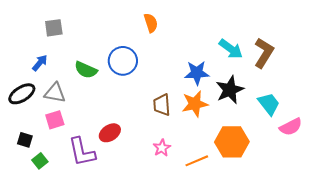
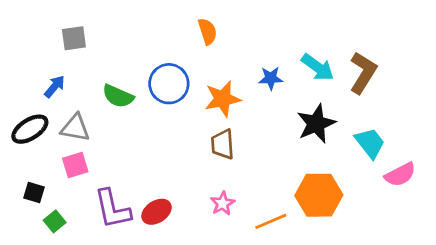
blue star: (197, 73) -> (271, 78), moved, size x0.7
orange star: (195, 104) -> (223, 99), moved
red ellipse: (110, 133) -> (157, 212), moved

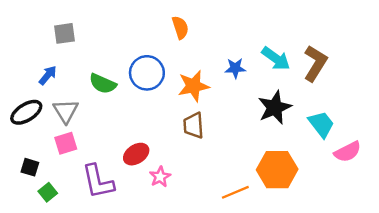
gray triangle: (75, 128) -> (66, 111), turned 48
pink star: (223, 203) -> (160, 177), moved
red ellipse: (157, 212) -> (136, 154), moved

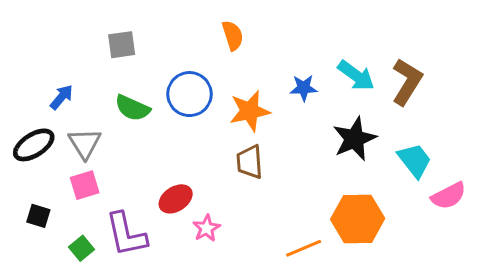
gray square: (64, 33) -> (122, 45), moved
green square: (48, 192) -> (82, 248), moved

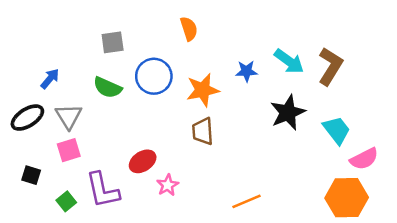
gray square: (122, 45) -> (113, 42), moved
orange hexagon: (358, 219) -> (347, 198), moved

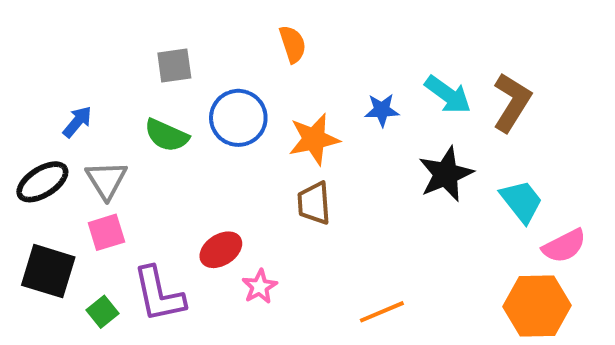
black square: (31, 175) -> (48, 271), size x1.8

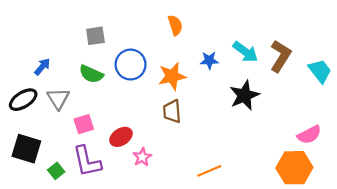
orange semicircle: (293, 44) -> (175, 25), moved
cyan trapezoid: (521, 201) -> (320, 71), moved
pink square: (106, 232) -> (84, 124), moved

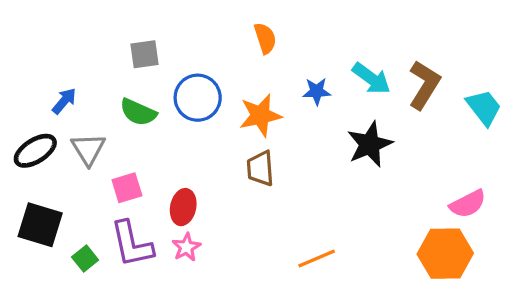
red ellipse: (121, 137) -> (183, 207), turned -45
pink star: (142, 157) -> (186, 247), moved

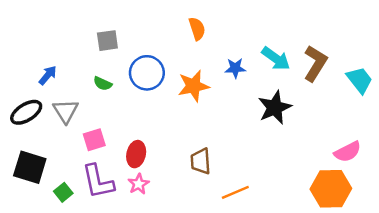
green semicircle: (138, 112) -> (103, 84), size x0.7
brown trapezoid: (260, 168) -> (201, 161), moved

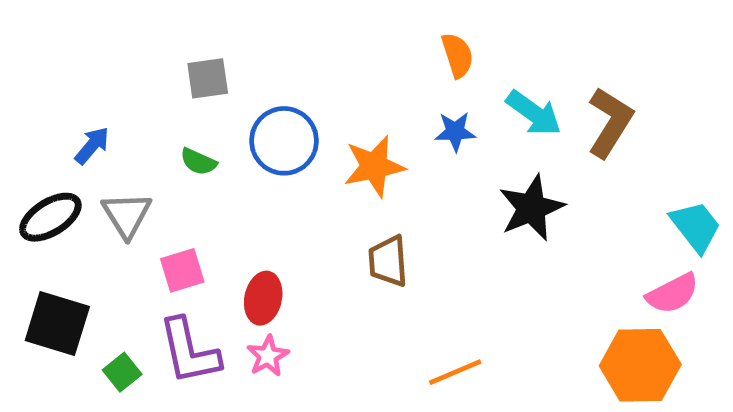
orange semicircle: (197, 29) -> (457, 55), moved
cyan trapezoid: (360, 80) -> (696, 226), moved
brown trapezoid: (201, 161) -> (388, 261), moved

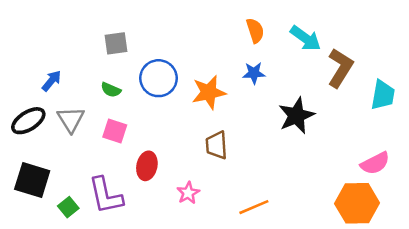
cyan arrow: (534, 113) -> (305, 38), moved
cyan trapezoid: (696, 226) -> (383, 95), moved, turned 48
pink square: (182, 270) -> (115, 131), moved, turned 35
pink star: (268, 356) -> (188, 193), moved

